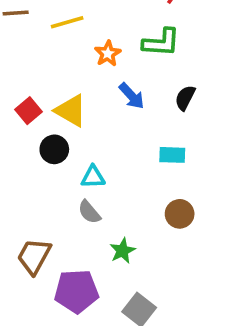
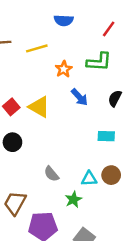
black circle: (54, 149) -> (12, 142), moved
cyan triangle: (93, 177) -> (89, 179), moved

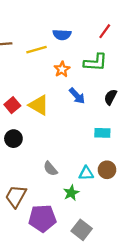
blue semicircle: (64, 20) -> (62, 35), moved

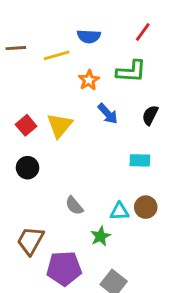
yellow triangle: (39, 105) -> (60, 125), turned 40

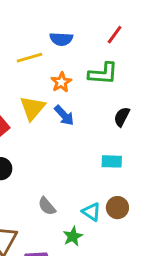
blue arrow: (108, 114) -> (64, 115), moved
yellow triangle: (60, 125) -> (32, 108), moved
cyan triangle: (119, 211) -> (92, 212), turned 36

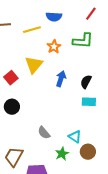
blue arrow: (64, 115) -> (61, 79), moved, turned -119
black semicircle: (122, 117) -> (86, 82), moved
brown circle: (117, 208) -> (88, 152), moved

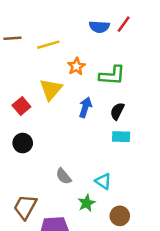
blue semicircle: (54, 17) -> (99, 27), moved
green L-shape: (83, 41) -> (112, 75), moved
brown circle: (88, 152) -> (120, 216), moved

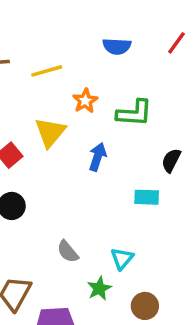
red line: (124, 24) -> (176, 43), moved
black semicircle: (117, 111) -> (171, 160), moved
cyan triangle: (103, 181) -> (122, 259), turned 36

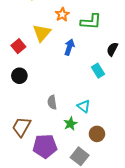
cyan rectangle: (147, 197) -> (98, 71), turned 56
gray semicircle: (68, 252) -> (52, 102), turned 32
cyan triangle: (122, 259) -> (84, 106), turned -32

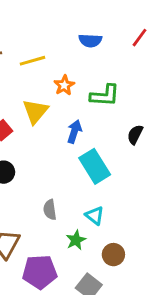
cyan rectangle: (98, 71) -> (95, 166), moved, size x1.6

